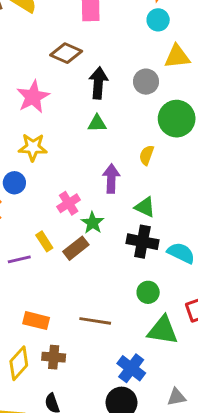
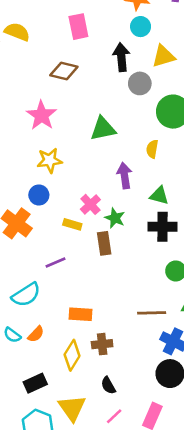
black arrow: (98, 83) -> (121, 57), moved
green triangle: (97, 123) -> (103, 129), size x1.5
yellow rectangle: (44, 241) -> (72, 224), moved, turned -30
brown rectangle: (76, 248) -> (104, 243), turned -50
brown line: (95, 321) -> (152, 313), moved

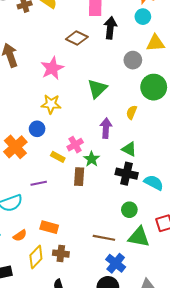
black arrow: (121, 57) -> (110, 28), moved
green triangle: (103, 129) -> (97, 89), turned -45
orange semicircle: (36, 334) -> (20, 235), moved

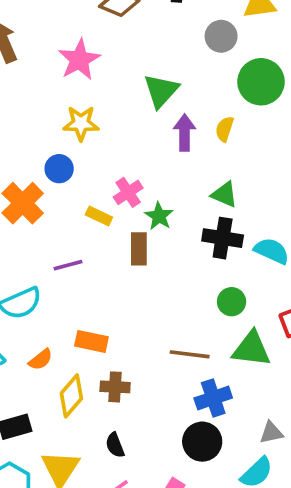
purple arrow: (106, 128) -> (185, 133), moved
blue cross: (116, 263) -> (213, 398), turned 36

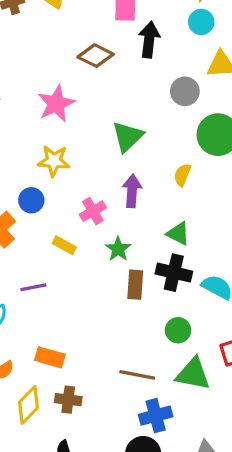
purple arrow: (185, 133) -> (132, 191), moved
pink cross: (128, 192) -> (93, 211), moved
brown rectangle: (139, 249) -> (135, 285), moved

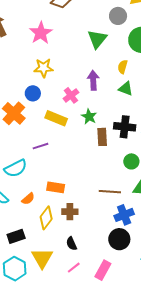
green triangle: (128, 137) -> (97, 39), moved
green triangle: (178, 234) -> (126, 89), moved
yellow rectangle: (64, 245) -> (56, 118), size x1.5

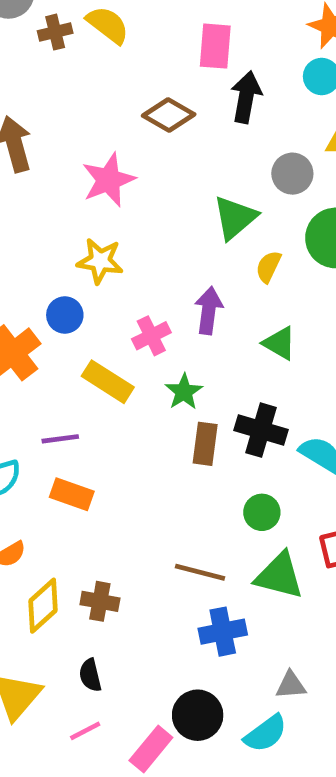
yellow semicircle: (123, 67) -> (268, 267), moved
orange rectangle: (56, 187) -> (72, 494), moved
black circle: (119, 239) -> (198, 715), moved

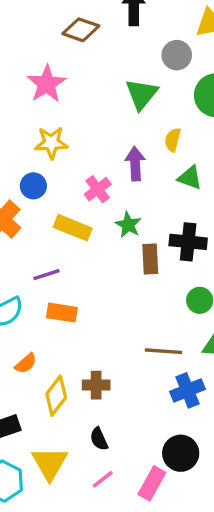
yellow semicircle: (268, 267) -> (173, 140), moved

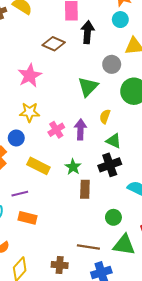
pink cross: (98, 189) -> (56, 130), moved
black cross: (188, 242) -> (110, 165), moved, turned -30
brown cross: (96, 385) -> (60, 265), moved

